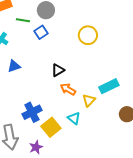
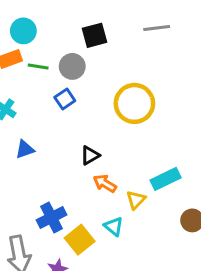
green line: (23, 20) -> (38, 66), moved
yellow circle: (88, 35) -> (134, 103), size x1.4

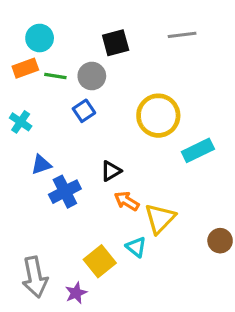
cyan rectangle: (166, 179) -> (198, 150), moved
yellow triangle: (136, 200) -> (160, 218), size x1.5
blue cross: (51, 217) -> (65, 192), moved

